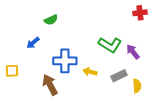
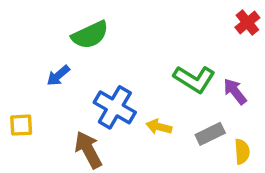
red cross: (140, 13) -> (247, 23), turned -32
green semicircle: (51, 20) -> (90, 35), size x1.5
blue cross: (65, 61) -> (115, 107), turned 30

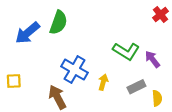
green semicircle: (90, 35) -> (58, 23), turned -45
blue arrow: (58, 76) -> (27, 33), moved, size x1.6
yellow arrow: (159, 127) -> (103, 82), turned 91

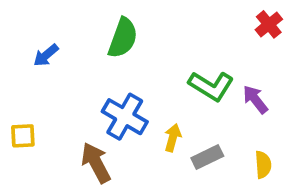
green semicircle: (58, 23) -> (123, 38), moved
blue arrow: (27, 33) -> (46, 55), size x0.6
gray rectangle: (136, 87) -> (207, 157), moved

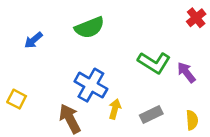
green semicircle: (123, 38) -> (90, 28), turned 48
yellow square: (23, 136) -> (17, 99), turned 30
yellow arrow: (173, 138) -> (115, 109), moved

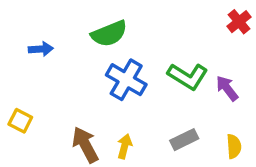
blue arrow: (33, 40) -> (41, 49), turned -144
blue cross: (91, 85) -> (126, 80), moved
yellow arrow: (115, 109) -> (125, 146), moved

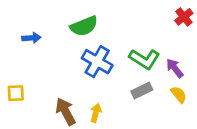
yellow square: (20, 121) -> (16, 93), turned -30
gray rectangle: (184, 140) -> (142, 91), moved
yellow semicircle: (234, 146) -> (179, 94), moved, turned -36

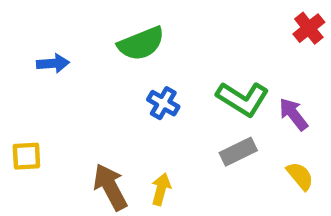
blue cross: (97, 62) -> (163, 103), size x0.6
yellow semicircle: (179, 94) -> (300, 176), moved

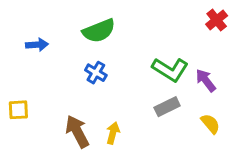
blue cross: (163, 103) -> (96, 73), moved

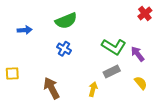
yellow arrow: (113, 133) -> (93, 89), moved

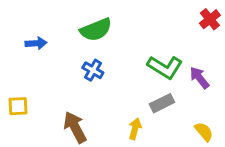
yellow semicircle: (141, 83) -> (204, 132), moved

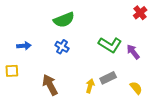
blue arrow: (36, 43) -> (24, 46), moved
gray rectangle: (162, 103) -> (108, 78), moved

